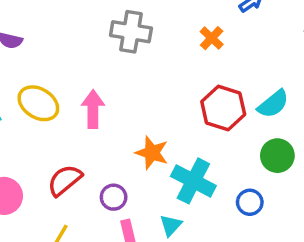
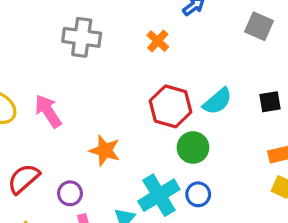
pink arrow: (93, 109) -> (48, 111), turned -32
green circle: (277, 156) -> (193, 147), moved
cyan cross: (193, 181) -> (159, 195), moved, turned 33

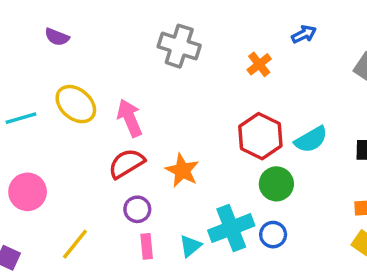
red semicircle: (24, 179) -> (126, 163), moved

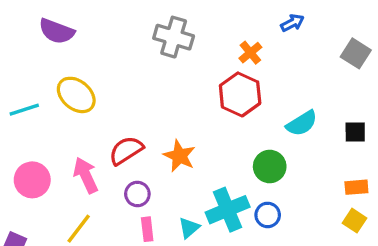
purple semicircle: (57, 37) -> (57, 31), size x1.5
pink arrow: (130, 118) -> (86, 175), moved
red hexagon: (260, 136) -> (240, 94), moved

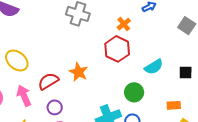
yellow ellipse: (76, 95) -> (17, 60), moved
orange star: (179, 156) -> (79, 72), moved
orange rectangle: (356, 187) -> (174, 105), moved

